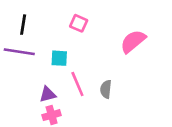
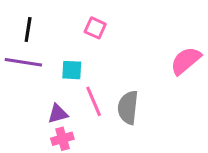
pink semicircle: (133, 41) -> (186, 61), moved
gray semicircle: (106, 89) -> (128, 108), size x1.5

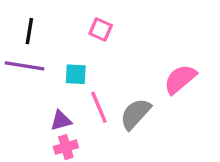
pink semicircle: (186, 61) -> (180, 79), moved
gray semicircle: (128, 108) -> (135, 114), turned 36

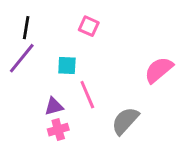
purple line: (24, 66) -> (22, 58), turned -60
gray semicircle: (135, 114) -> (125, 121), moved

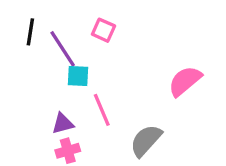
purple line: (22, 58) -> (63, 49), moved, turned -72

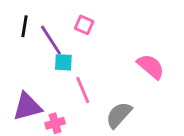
pink semicircle: (185, 81) -> (151, 66), turned 80
purple triangle: (63, 124) -> (27, 107), moved, size x1.6

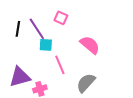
black line: (25, 26) -> (18, 29), moved
pink semicircle: (151, 66) -> (90, 45), moved

